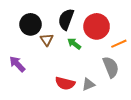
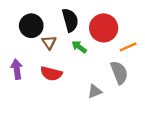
black semicircle: (66, 19) -> (70, 20), turned 145
purple arrow: (17, 64) -> (17, 69), turned 36
red semicircle: (65, 83) -> (51, 74), moved

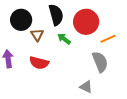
gray triangle: (95, 91) -> (86, 87), moved, turned 48

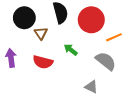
green arrow: (64, 39) -> (71, 50), moved
gray semicircle: (100, 62) -> (106, 61), turned -30

